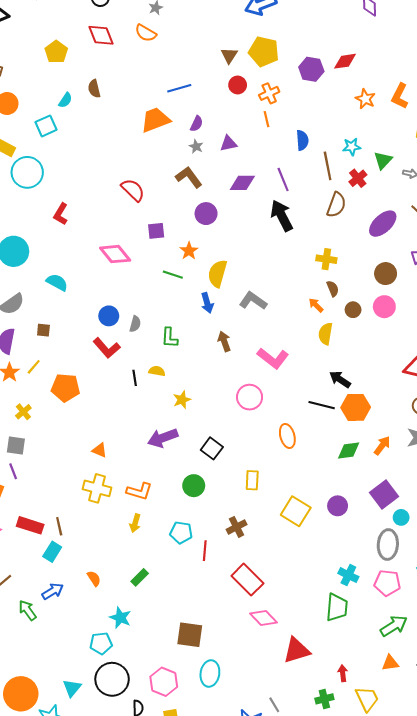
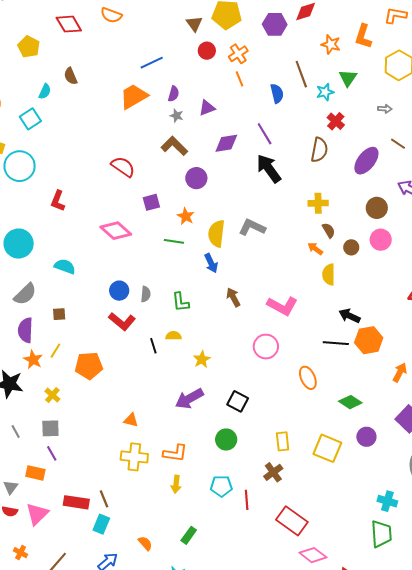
green triangle: (383, 160) -> (348, 78), moved
brown line: (328, 166) -> (301, 74), moved
gray L-shape: (253, 301) -> (252, 227), moved
green diamond: (349, 451) -> (350, 402), moved, turned 50
yellow rectangle: (252, 480) -> (283, 441), moved

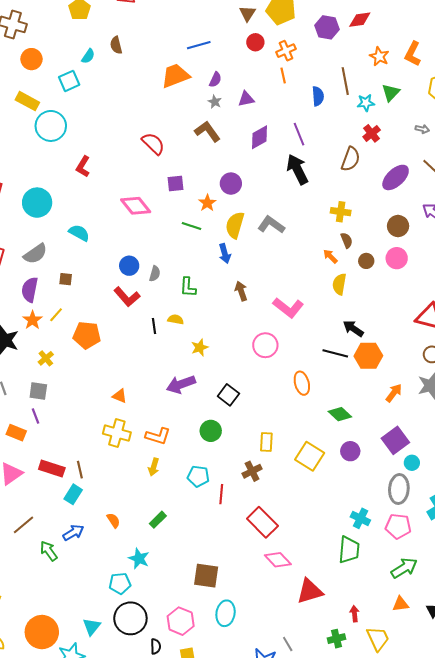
purple diamond: (226, 143) -> (259, 137), turned -30
purple circle: (196, 178) -> (231, 184), moved

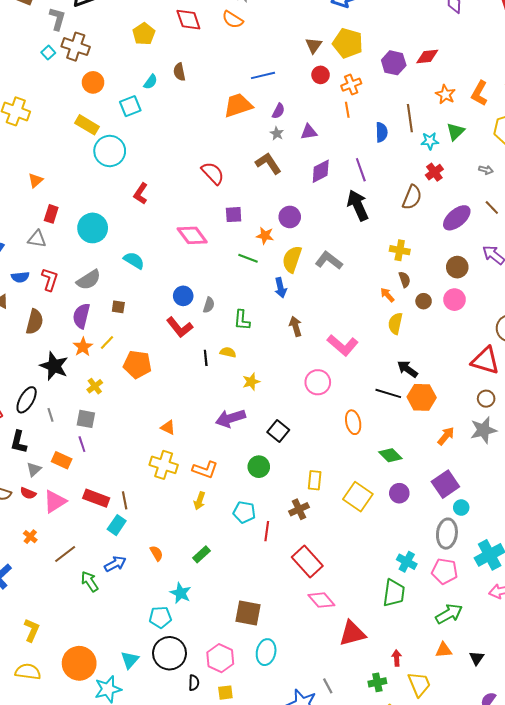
orange star: (207, 203) -> (265, 236), turned -30

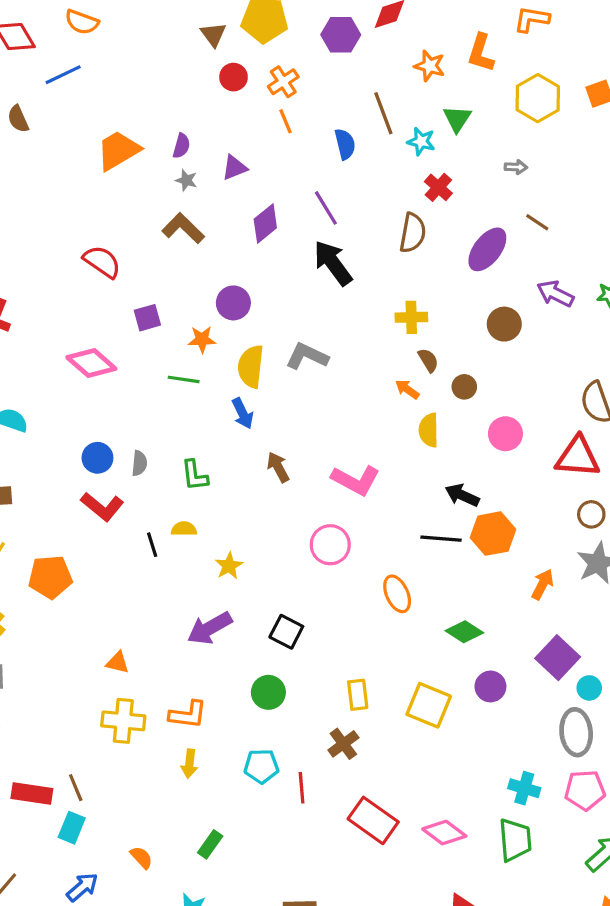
blue line: (263, 75) -> (63, 75), moved
cyan star: (430, 141) -> (421, 141), turned 30
pink circle: (455, 300) -> (505, 434), moved
pink diamond: (321, 600) -> (444, 833), moved

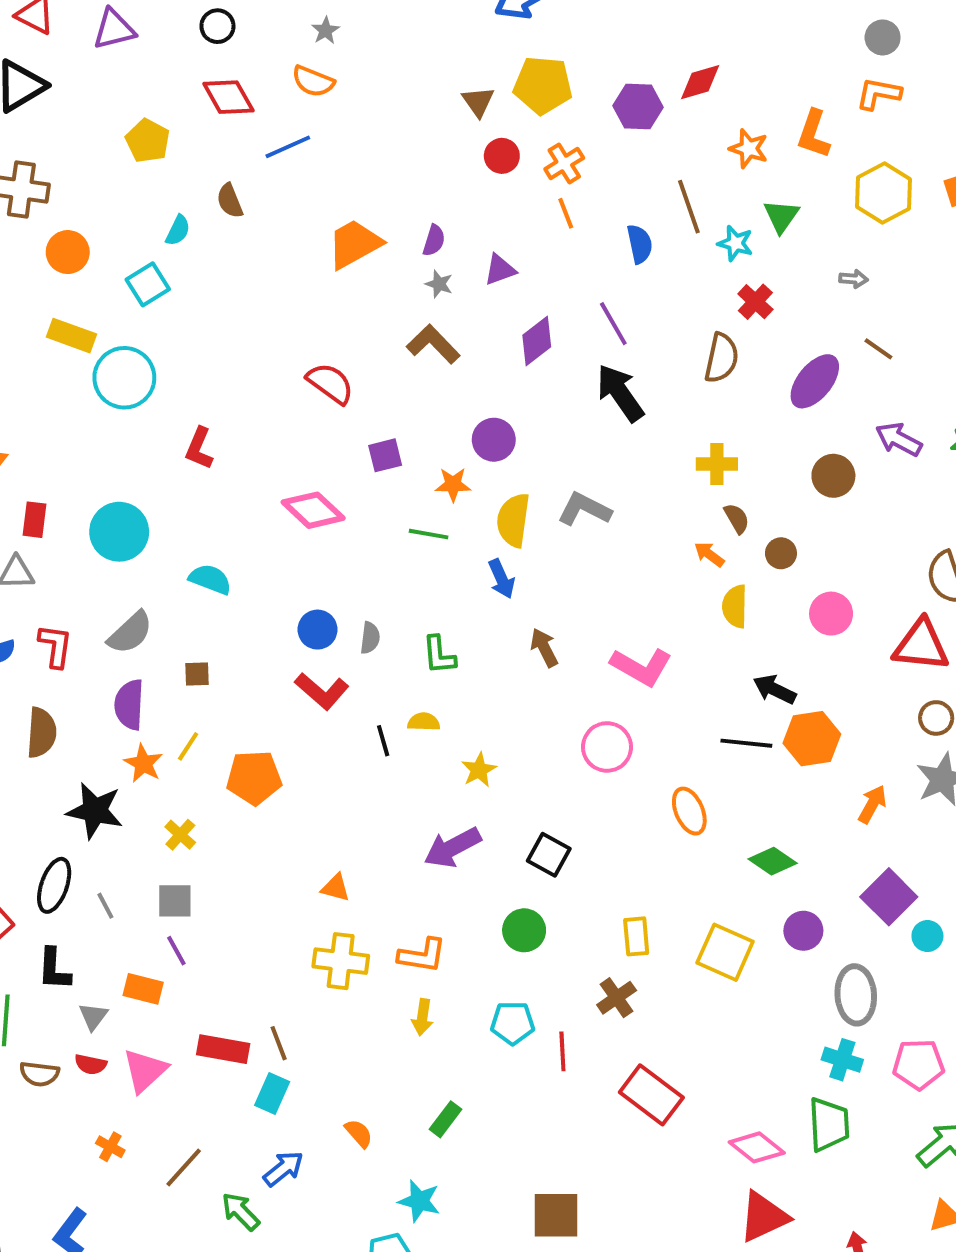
gray ellipse: (576, 732) -> (856, 995), moved
pink diamond: (444, 833) -> (757, 1147), moved

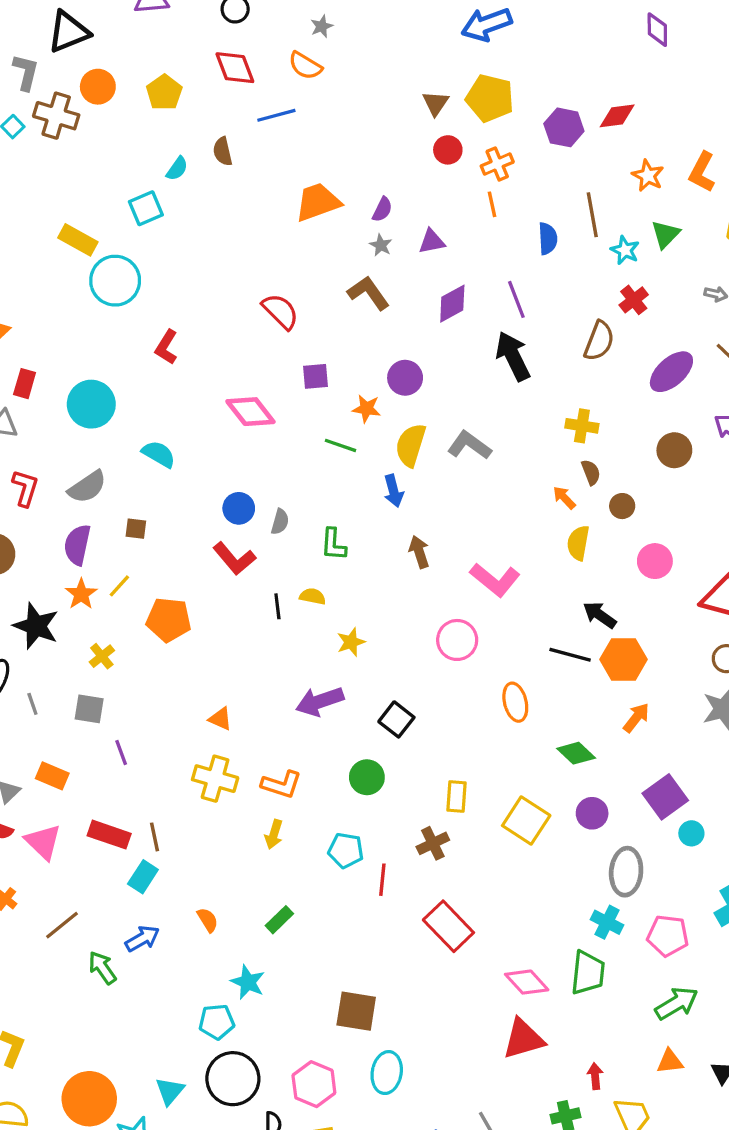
orange circle: (68, 252) -> (98, 87), moved
orange arrow: (872, 804) -> (636, 718), moved
purple line: (176, 951) -> (121, 752), moved
pink triangle: (145, 1071) -> (43, 842), turned -42

